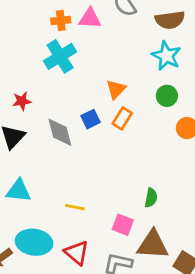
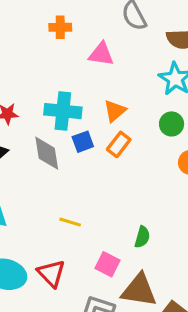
pink triangle: (90, 18) -> (101, 54), moved
cyan cross: (60, 56) -> (63, 111), moved, turned 32
yellow line: (75, 207) -> (70, 222), moved
red triangle: (77, 253) -> (51, 273), moved

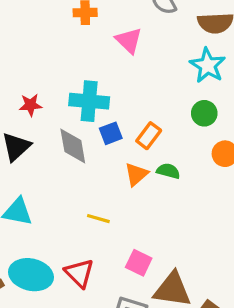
pink triangle: (101, 54) -> (129, 40), turned 36
orange triangle: (115, 111) -> (136, 174), moved
green semicircle: (142, 237) -> (168, 171), moved, turned -90

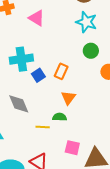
gray diamond: (73, 146) -> (19, 104), moved
green semicircle: (168, 171) -> (60, 117), moved
orange triangle: (136, 174) -> (68, 98), moved

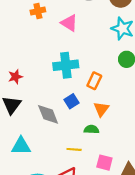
cyan cross: (21, 59) -> (66, 65), moved
blue square: (38, 75) -> (72, 101), moved
yellow line: (43, 127) -> (74, 149), moved

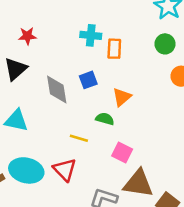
cyan cross: (66, 65) -> (91, 35), size x0.7
orange rectangle: (94, 81) -> (114, 49), moved, turned -35
pink square: (104, 163) -> (122, 152), moved

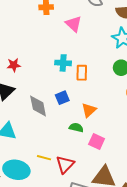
yellow line: (79, 138) -> (44, 158), moved
pink square: (122, 152) -> (97, 142), moved
red triangle: (65, 170) -> (65, 165), moved, turned 30

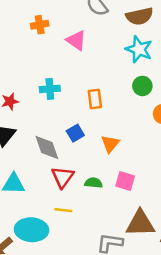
cyan cross: (63, 63) -> (50, 89), moved
green semicircle: (76, 128) -> (94, 183), moved
red triangle: (65, 165) -> (63, 177), moved

